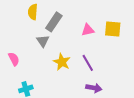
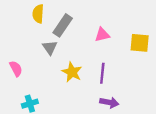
yellow square: (113, 29) -> (140, 43), moved
purple line: (88, 63) -> (102, 73), turned 36

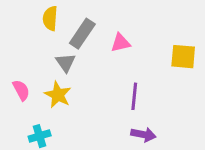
pink triangle: (102, 35) -> (121, 43), moved
yellow star: (72, 72) -> (58, 95), moved

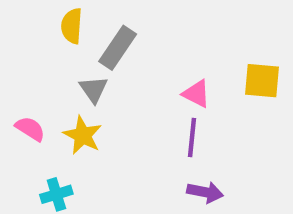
pink triangle: (121, 43) -> (196, 94), moved, turned 40
pink semicircle: (21, 90) -> (30, 129), turned -30

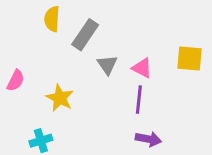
gray triangle: (94, 89) -> (107, 65), moved
pink semicircle: (30, 129) -> (16, 81), moved, turned 85

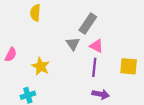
gray rectangle: (85, 35) -> (88, 23), moved
yellow square: (189, 58) -> (129, 66), moved

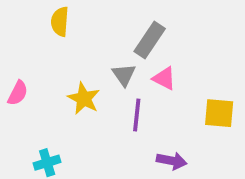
yellow star: (41, 66) -> (84, 99), moved
purple line: (94, 67) -> (137, 115), moved

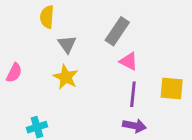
gray triangle: (124, 75) -> (67, 44), moved
purple line: (137, 115) -> (133, 94), moved

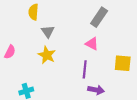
gray rectangle: (117, 31) -> (99, 17), moved
purple line: (133, 94) -> (85, 69), moved

